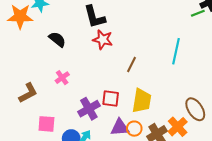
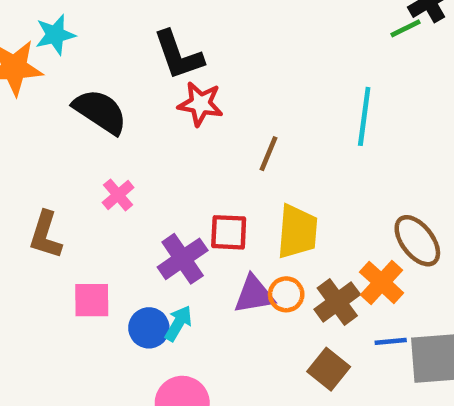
black semicircle: (57, 39) -> (100, 112), size x1.4
brown L-shape: (28, 93) -> (45, 235), turned 140

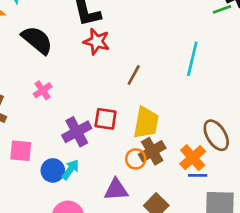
purple triangle: (254, 295) -> (116, 190), moved
brown cross: (337, 302) -> (152, 151), moved
blue line: (391, 341) -> (198, 175), moved

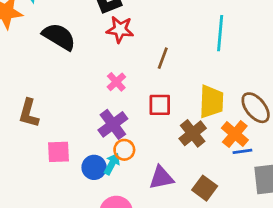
pink cross: (43, 90) -> (116, 82), moved
red square: (106, 119) -> (160, 105), moved
yellow trapezoid: (146, 123) -> (211, 102), moved
orange circle: (136, 159) -> (124, 150), moved

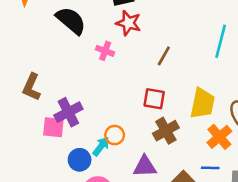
pink cross: (116, 82) -> (105, 51), moved, turned -36
purple cross: (113, 124) -> (68, 112), moved
brown cross: (193, 133) -> (166, 131), moved
blue line: (242, 151) -> (210, 168), moved
blue circle: (94, 167) -> (80, 160), moved

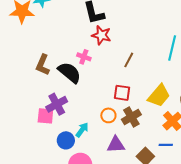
black semicircle: (71, 21) -> (69, 72), moved
brown L-shape: (31, 87) -> (43, 65), moved
yellow trapezoid: (202, 103) -> (159, 96), turned 30
orange circle: (115, 135) -> (108, 115), moved

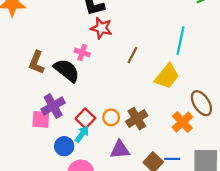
red square: (122, 93) -> (85, 118), moved, turned 36
yellow trapezoid: (159, 96) -> (167, 76), moved
blue line: (166, 145) -> (172, 159), moved

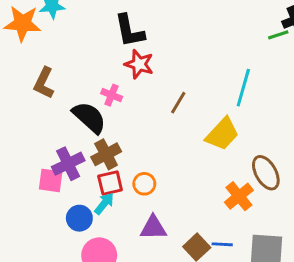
brown L-shape: (37, 62) -> (44, 83), moved
red square: (85, 118) -> (110, 183), turned 30
brown cross: (137, 119) -> (106, 154), moved

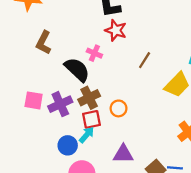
pink square: (51, 180) -> (34, 100), moved
orange circle: (144, 184) -> (119, 108), moved

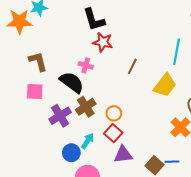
brown L-shape: (44, 43) -> (38, 61), turned 145
pink square: (34, 100) -> (35, 91), moved
red square: (92, 119) -> (113, 133), moved, turned -30

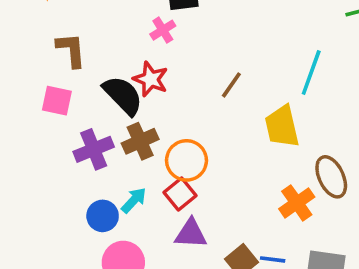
red star: (103, 42) -> (151, 79), moved
pink cross: (86, 65) -> (163, 30), moved, turned 32
yellow trapezoid: (165, 85) -> (282, 126), turned 120
orange circle: (114, 113) -> (186, 160), size x1.5

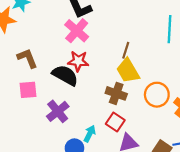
pink cross: (163, 30) -> (77, 31), size x1.6
yellow trapezoid: (282, 126) -> (128, 71), moved
brown cross: (140, 141) -> (116, 93), moved, turned -30
orange circle: (186, 160) -> (157, 95), moved

